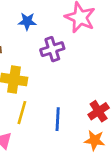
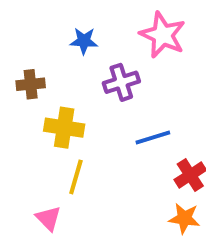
blue line: (58, 119) -> (153, 137), moved, turned 70

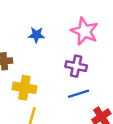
purple cross: (121, 82) -> (76, 66), moved, turned 30

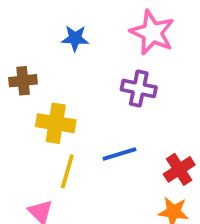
blue line: (79, 94) -> (119, 154), moved

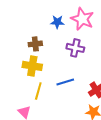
blue star: (75, 38) -> (57, 22), moved
brown cross: (23, 81) -> (35, 44), moved

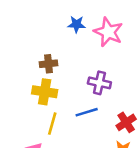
blue star: (57, 22) -> (76, 24), moved
purple cross: (75, 48) -> (99, 83), moved

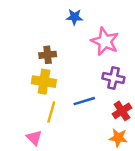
pink star: (108, 32) -> (105, 41), moved
purple cross: (99, 83) -> (113, 78), moved

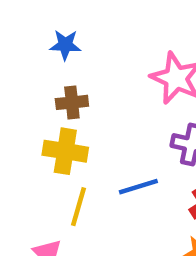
blue star: (74, 17) -> (65, 45), moved

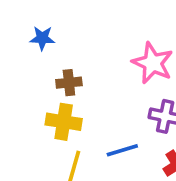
blue star: (65, 45) -> (42, 38), moved

